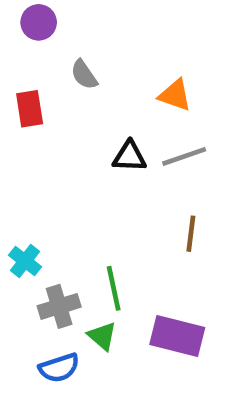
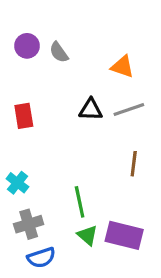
purple circle: (39, 22) -> (27, 46), moved
red rectangle: (30, 109) -> (24, 116), moved
gray cross: (59, 306) -> (29, 224), moved
green triangle: (102, 336) -> (87, 235), moved

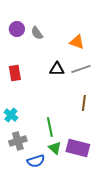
blue semicircle: (41, 258) -> (36, 161), moved

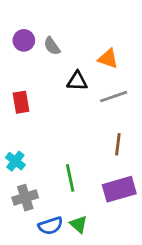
black triangle: (57, 69) -> (77, 81), moved
green triangle: (55, 148) -> (79, 224), moved
purple rectangle: (78, 148) -> (119, 189), moved, turned -30

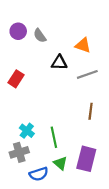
red rectangle: (21, 102) -> (16, 79), turned 42
cyan cross: (15, 161) -> (27, 131), moved
purple rectangle: (119, 189) -> (86, 159), moved, turned -60
green triangle: (79, 224) -> (60, 163), moved

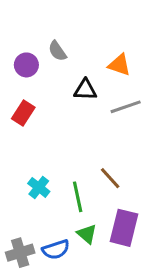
purple circle: (18, 31) -> (26, 65), moved
brown line: (91, 111) -> (110, 178), moved, turned -49
gray cross: (19, 152) -> (20, 253), moved

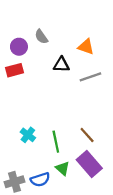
red rectangle: (23, 113) -> (15, 70), moved, turned 42
brown line: (110, 178) -> (87, 135), moved
purple rectangle: (124, 228) -> (89, 164), turned -55

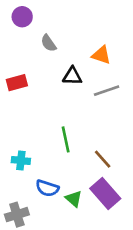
purple circle: (19, 47) -> (22, 17), moved
cyan cross: (28, 135) -> (21, 161), moved, turned -32
green line: (56, 142) -> (66, 139), moved
blue semicircle: (40, 180) -> (47, 188), moved, turned 36

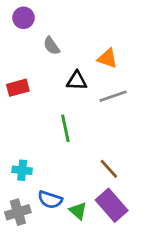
green line: (66, 139) -> (65, 128), moved
gray cross: (17, 215) -> (18, 212), moved

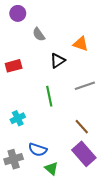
black triangle: (77, 81) -> (58, 61), turned -35
gray line: (113, 96) -> (85, 86), moved
cyan cross: (22, 170) -> (18, 118), moved, turned -32
green triangle: (78, 211) -> (51, 169), moved

